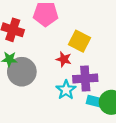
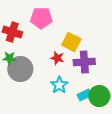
purple cross: (85, 79) -> (84, 62), moved
cyan rectangle: (94, 101) -> (84, 95), turned -40

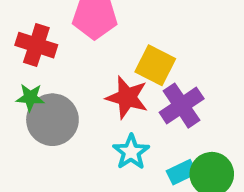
red star: (57, 58) -> (127, 97), size x1.5
purple cross: (84, 62) -> (182, 106), turned -30

